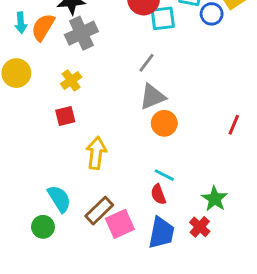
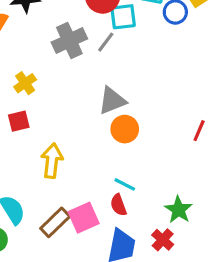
gray cross: (81, 33) -> (69, 40), moved
gray line: (147, 63) -> (106, 42), moved
pink square: (120, 224) -> (84, 218), moved

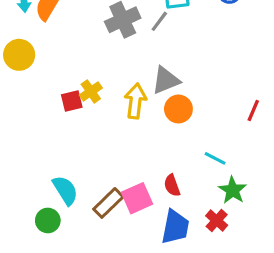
yellow cross: (25, 83) -> (91, 91), moved
yellow arrow: (52, 161) -> (135, 101), moved
cyan line: (125, 184) -> (215, 158), moved

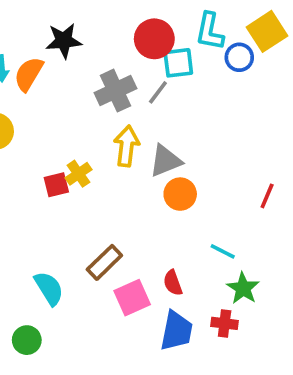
yellow arrow: (135, 101) -> (127, 146), moved
brown rectangle: (108, 203) -> (104, 262), moved
green circle: (48, 220) -> (27, 340), moved
red cross: (217, 220) -> (225, 323), turned -35

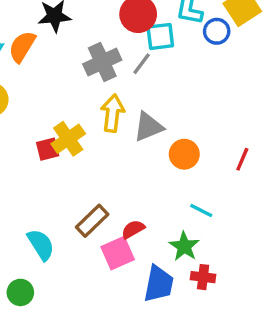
yellow cross: (79, 174) -> (68, 139), size x1.4
orange circle: (180, 194) -> (184, 154), moved
red semicircle: (173, 283) -> (133, 229), moved, turned 80
green star: (243, 288) -> (184, 246), moved

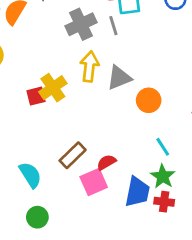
gray line: (142, 64) -> (113, 26), turned -54
cyan line: (201, 211) -> (163, 147), turned 30
green star: (184, 246) -> (163, 176), moved
blue trapezoid: (159, 284) -> (137, 192), moved
green circle: (20, 292) -> (37, 217), moved

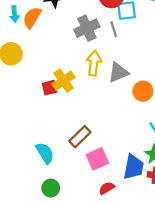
red semicircle: (106, 162) -> (107, 188), moved

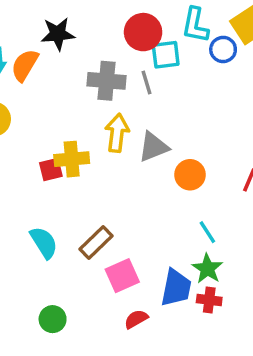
gray cross: (87, 28) -> (107, 81), turned 30
yellow cross: (64, 81) -> (72, 159), turned 30
cyan semicircle: (45, 153) -> (44, 243), moved

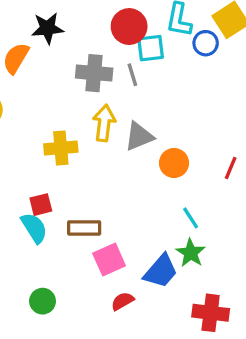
red square: (51, 170) -> (41, 205), moved
brown rectangle: (96, 243) -> (84, 228), turned 44
blue trapezoid: (176, 288) -> (161, 271), turned 30
red cross: (209, 300) -> (211, 313), moved, size x1.5

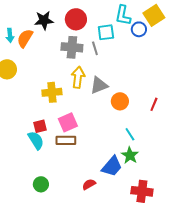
red circle: (129, 27) -> (76, 19), moved
pink square: (109, 260) -> (68, 122), moved

